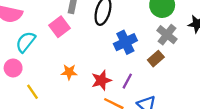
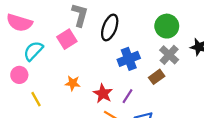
red star: (101, 80) -> (103, 94), turned -30

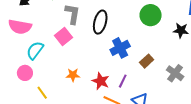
gray cross: (169, 55) -> (175, 73), moved

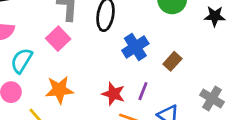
gray cross: (175, 73) -> (212, 98), moved
orange star: (73, 75) -> (59, 90), moved, size x1.5

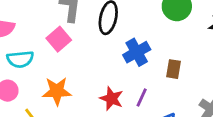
cyan semicircle: (22, 61) -> (20, 59), turned -130
brown rectangle: (172, 61) -> (173, 69), turned -36

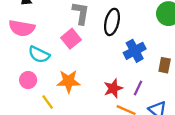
cyan semicircle: (20, 59) -> (39, 55), turned 30
red star: (112, 99) -> (113, 88), turned 30

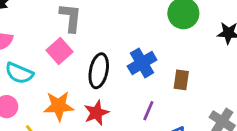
black ellipse: (112, 22) -> (99, 71), moved
red star: (113, 88) -> (96, 113), moved

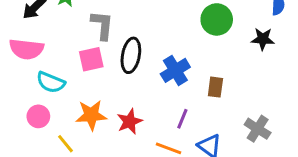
pink square: (59, 51) -> (91, 59), turned 30
black ellipse: (99, 71) -> (131, 55), moved

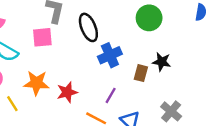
black star: (263, 39) -> (162, 62), moved
black ellipse: (131, 55) -> (88, 27), moved, turned -40

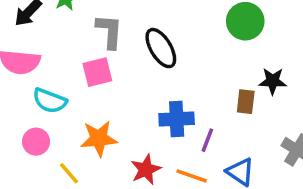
blue cross: (110, 55) -> (177, 119), moved, turned 30
red star: (67, 92) -> (146, 169), moved

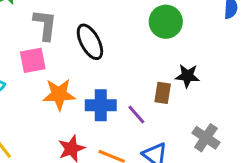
orange star: (99, 139) -> (59, 94), moved
purple line: (207, 140) -> (136, 115), moved, turned -65

